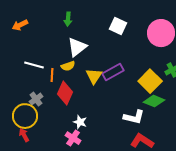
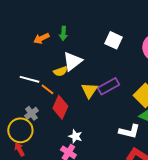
orange arrow: (20, 25) -> (41, 38), moved
yellow semicircle: (68, 66) -> (60, 71), moved
orange line: (52, 75) -> (47, 89), turned -56

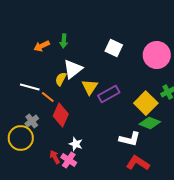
yellow semicircle: (60, 71) -> (61, 79), turned 136
yellow triangle: (89, 90) -> (90, 87), moved
red arrow: (19, 149) -> (55, 157), moved

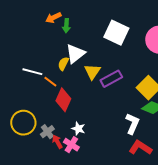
orange arrow: (42, 46) -> (53, 18), moved
white square: (114, 48) -> (116, 33), size x1.4
gray cross: (32, 121) -> (47, 132), moved
white L-shape: (130, 139) -> (132, 124), turned -80

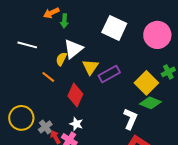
white line: (32, 72) -> (27, 45), moved
red diamond: (63, 100) -> (75, 95), moved

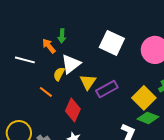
orange arrow: (51, 13) -> (49, 46), moved, turned 77

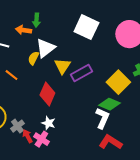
orange arrow: (49, 46) -> (23, 30), turned -42
orange line: (46, 92) -> (11, 75), moved
green diamond: (148, 118) -> (109, 104), moved

